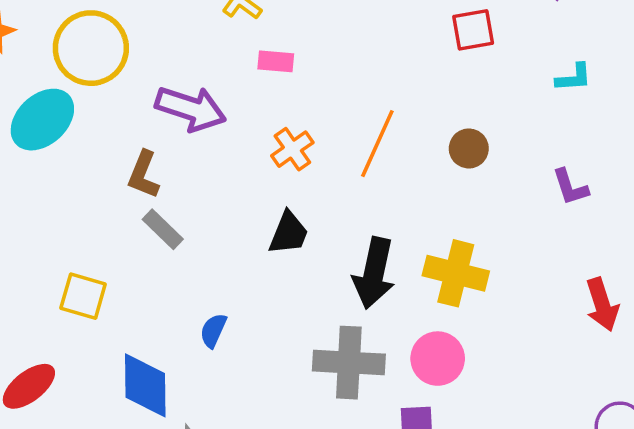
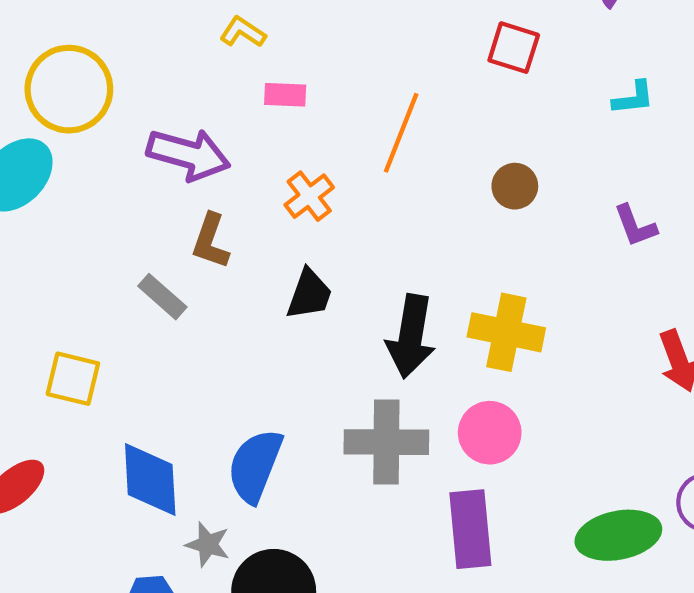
red square: (473, 30) -> (514, 48), turned 30
orange line: (377, 144) -> (401, 133), moved
brown L-shape: (144, 175) -> (211, 241), moved
blue semicircle: (213, 330) -> (255, 466), moved, size x1.8

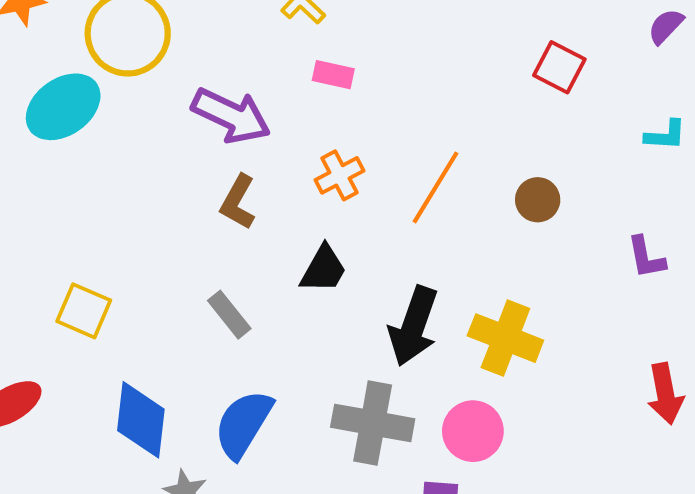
orange line: (401, 133) -> (435, 187), moved
gray rectangle: (162, 297) -> (229, 315), moved

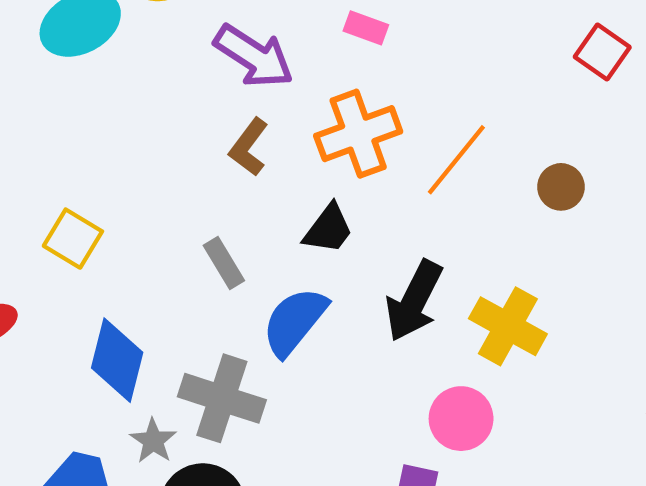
orange cross: (340, 175) -> (358, 134), size x1.6
gray cross: (373, 423) -> (222, 398), moved
blue semicircle: (243, 424) -> (294, 321), moved

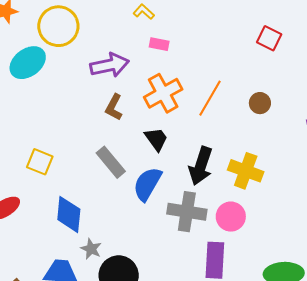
purple arrow: (254, 56) -> (110, 65), turned -36
black trapezoid: (328, 229) -> (156, 139), turned -64
gray rectangle: (224, 263) -> (111, 162), size x1.4
gray cross: (222, 398) -> (187, 212), moved

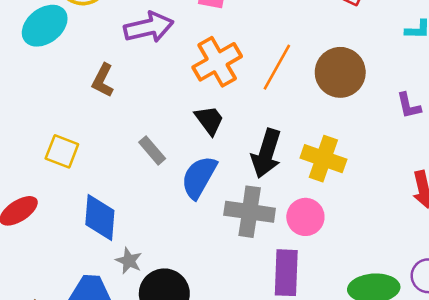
brown circle: (260, 103) -> (340, 72), size x1.8
brown L-shape: (114, 107) -> (103, 80), moved
gray rectangle: (111, 162) -> (152, 150), size x0.7

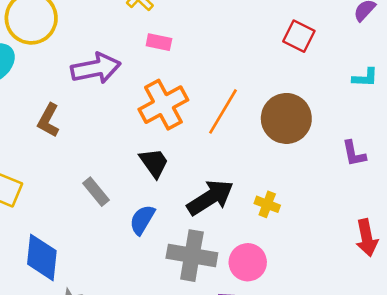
black arrow: (266, 153) -> (210, 198), turned -141
yellow cross: (323, 159) -> (267, 204), size x0.6
blue semicircle: (199, 177) -> (142, 220), size x0.7

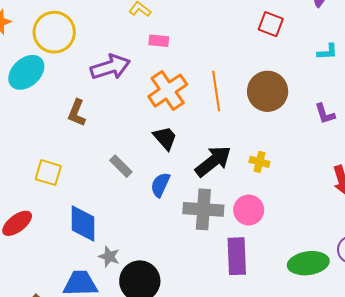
orange line: (223, 111) -> (216, 91), turned -33

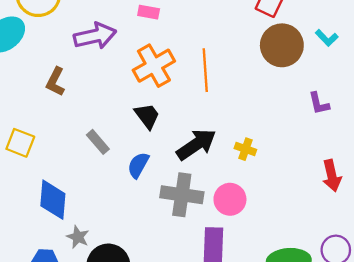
cyan L-shape: (327, 52) -> (327, 38), turned 45
brown circle: (268, 91) -> (282, 45), moved

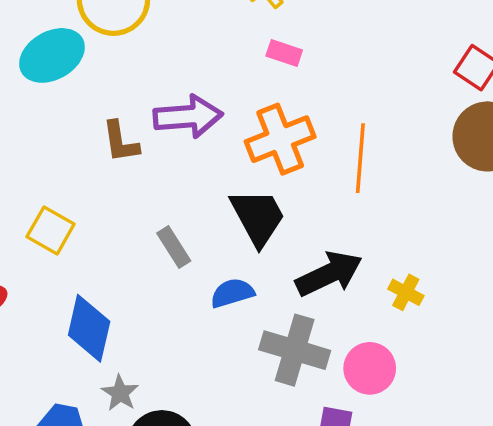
purple arrow: (95, 36) -> (188, 116), moved
brown L-shape: (55, 82) -> (120, 142), turned -44
black trapezoid: (147, 116) -> (258, 217), size x1.4
blue semicircle: (138, 165) -> (232, 293), turned 36

